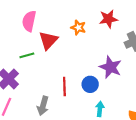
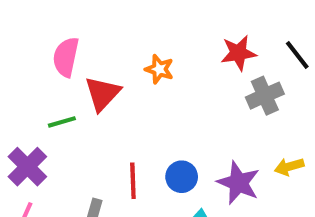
red star: (108, 19) -> (238, 53), moved
purple star: (111, 67) -> (238, 183), moved

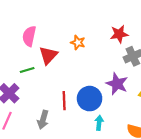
blue circle: (182, 177) -> (90, 99), size x1.5
purple star: (238, 183) -> (117, 84), moved

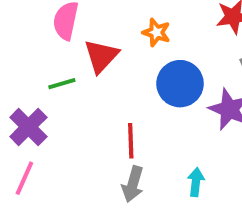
blue circle: (90, 99) -> (180, 84), moved
gray arrow: (43, 120) -> (133, 184), moved

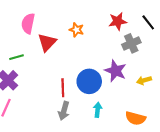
green line: (62, 84) -> (16, 57), moved
blue circle: (180, 84) -> (89, 81), moved

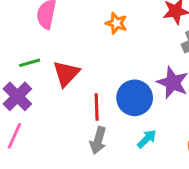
red triangle: (47, 42) -> (66, 73), moved
cyan arrow: (98, 110) -> (147, 139), turned 40

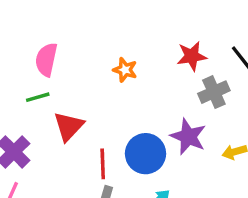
green line: (30, 63) -> (38, 97), moved

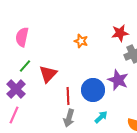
pink semicircle: (46, 60) -> (22, 37), moved
green line: (38, 97) -> (25, 66), moved, turned -32

